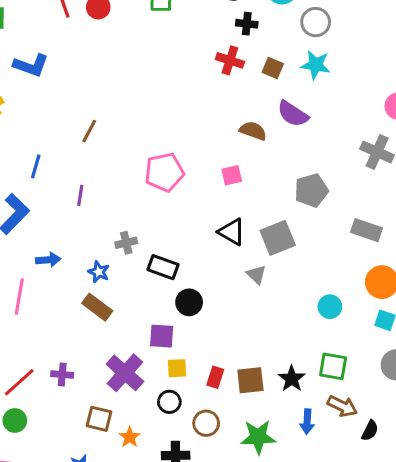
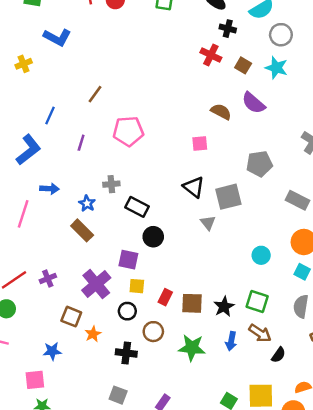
pink pentagon: (164, 172) -> (128, 131), moved
purple cross: (62, 374) -> (48, 278), turned -35

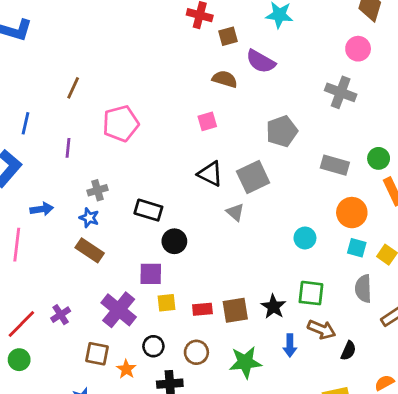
brown square: (243, 65) -> (228, 36), moved, turned -35
gray cross: (111, 184) -> (98, 190), moved
red rectangle: (165, 297) -> (202, 309), turned 70
black circle: (127, 311) -> (153, 346), moved

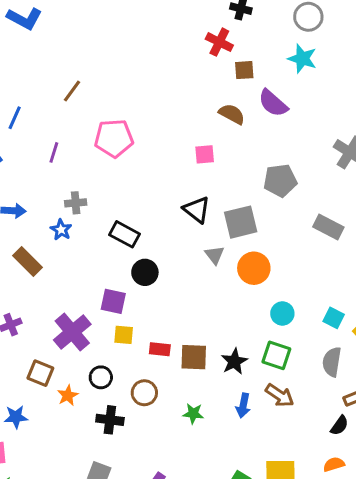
orange circle: (352, 213) -> (254, 268), moved
cyan circle: (305, 238) -> (282, 313), moved
brown rectangle: (90, 250) -> (28, 262), moved
black semicircle: (348, 351) -> (339, 425), moved
green star: (245, 362) -> (193, 414), size x0.6

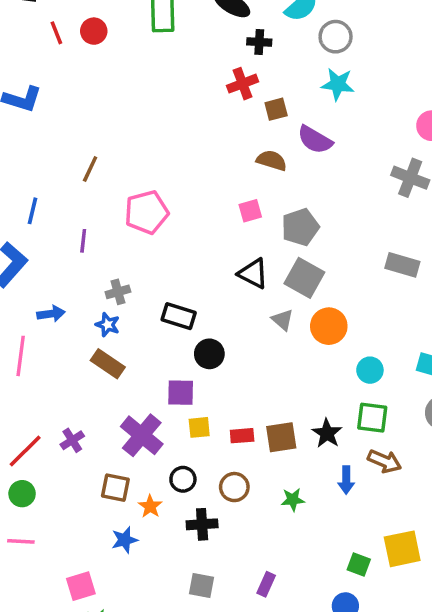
red cross: (219, 42) -> (243, 84), turned -36
gray pentagon: (280, 180) -> (300, 227), moved
gray square: (241, 222) -> (304, 278), turned -36
brown rectangle: (28, 262) -> (108, 364), moved
blue star: (16, 417) -> (125, 540), moved

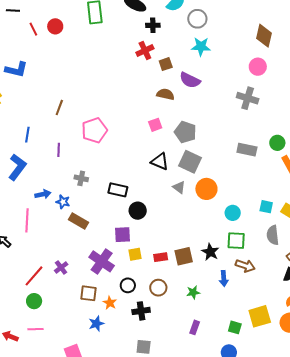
gray pentagon: (300, 227) -> (185, 132), turned -30
gray cross: (118, 292) -> (81, 178), turned 32
blue star: (108, 325) -> (63, 202), moved
purple rectangle: (266, 584) -> (195, 327), moved

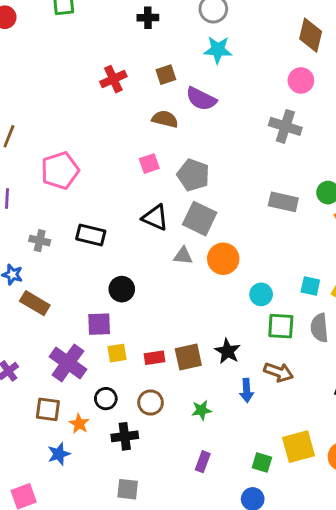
red cross: (145, 50) -> (113, 79), moved
gray triangle: (179, 187) -> (183, 256), turned -32
black rectangle: (118, 190) -> (91, 235), moved
green square: (236, 241) -> (281, 326), moved

